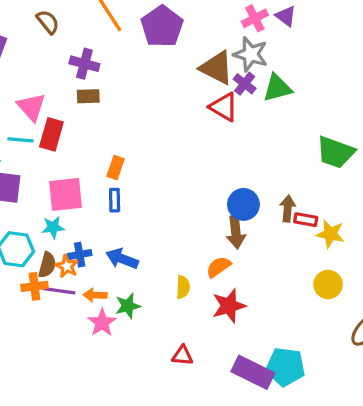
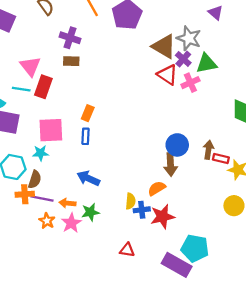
pink cross: (255, 18) -> (190, 83), moved
blue cross: (80, 255) -> (142, 210), moved
orange star: (67, 266) -> (47, 221), moved
cyan pentagon: (285, 367) -> (195, 248), moved

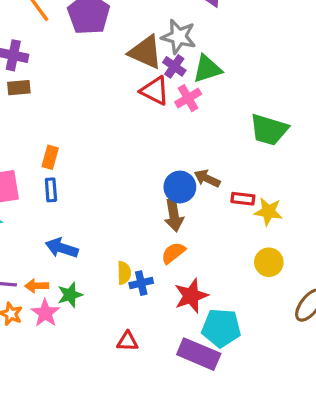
brown arrow: (208, 150) -> (207, 178), moved, turned -66
orange semicircle: (157, 188) -> (173, 253), moved
red star: (162, 217) -> (191, 296), moved

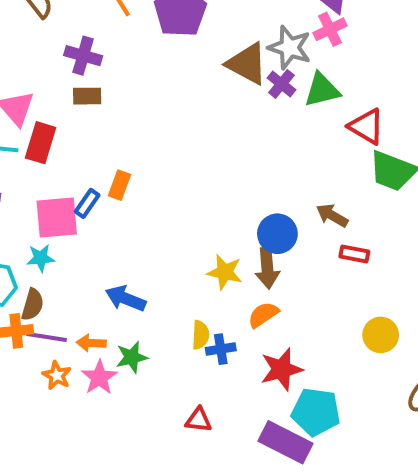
red triangle: (155, 91) -> (366, 126), moved
pink cross: (188, 98) -> (330, 29), moved
brown arrow: (207, 178) -> (332, 216), moved
blue rectangle: (51, 190) -> (87, 203), moved, turned 35
yellow star: (268, 212) -> (225, 272), moved

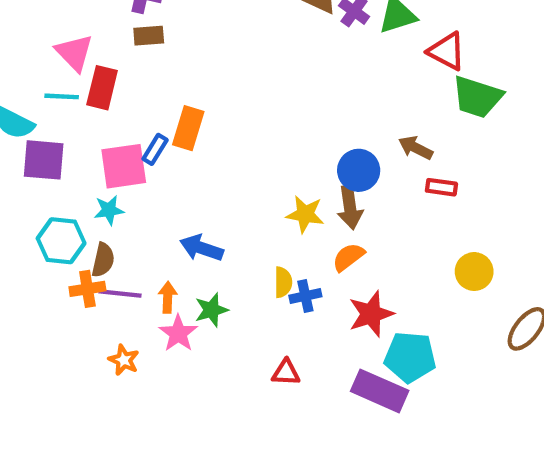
orange rectangle: (120, 185) -> (188, 128), size x1.4
orange arrow: (91, 343) -> (168, 297), turned 92
orange star: (57, 375) -> (124, 360), moved

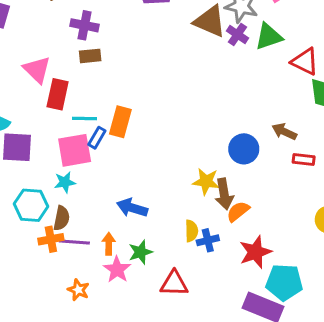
cyan line: (62, 96) -> (84, 119), moved
brown arrow: (350, 207) -> (224, 194), moved
red triangle: (286, 373) -> (174, 284), moved, size x1.4

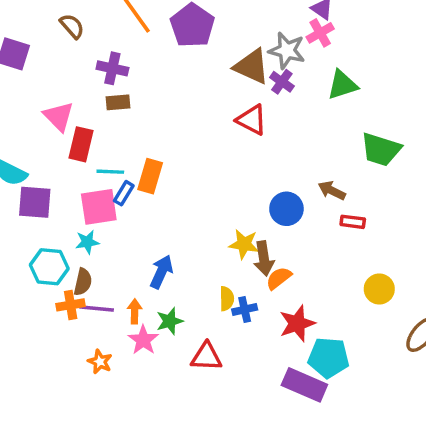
green triangle: (269, 37) -> (342, 85), moved
red triangle: (305, 62) -> (252, 120), moved
blue arrow: (132, 208) -> (161, 272), turned 96

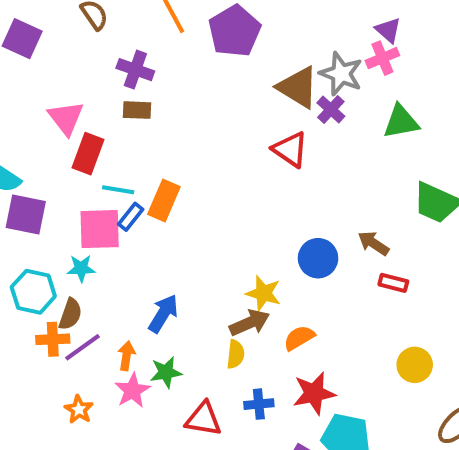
brown arrow: (264, 258) -> (250, 323), moved, turned -112
purple line: (97, 309) -> (83, 347), turned -48
blue cross: (245, 310) -> (259, 404), moved

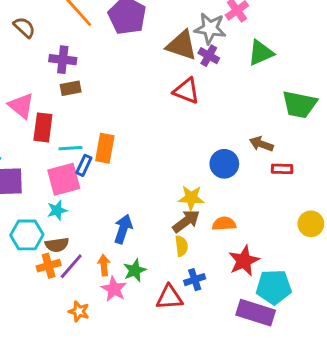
brown semicircle: (70, 314) -> (57, 245), turned 75
orange semicircle: (299, 338) -> (224, 224), turned 40
blue cross: (259, 404) -> (195, 280), moved

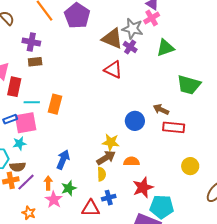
blue rectangle: (84, 165) -> (10, 119), moved, turned 40
red rectangle: (282, 169) -> (174, 127), size x1.5

